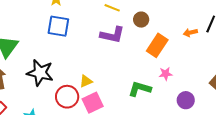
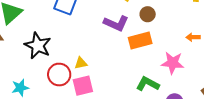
orange rectangle: (157, 45) -> (140, 41), moved, turned 30
pink star: (166, 74) -> (173, 63), moved, size x1.6
green L-shape: (140, 89) -> (148, 84), moved

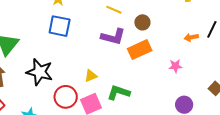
yellow triangle: (81, 63) -> (91, 76), moved
pink star: (173, 63) -> (175, 66), size x0.6
green L-shape: (148, 84) -> (119, 93), moved

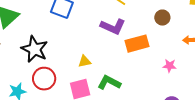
brown circle: (142, 22) -> (162, 18), moved
red circle: (66, 97) -> (44, 79), moved

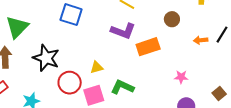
pink star: (170, 66) -> (181, 77), moved
red circle: (44, 79) -> (70, 83), moved

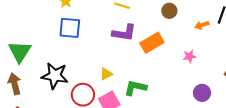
pink star: (181, 77) -> (189, 56), moved

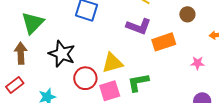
yellow triangle: (106, 74) -> (112, 63), size x1.6
green L-shape: (135, 88) -> (138, 82), turned -35

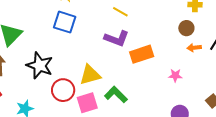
brown circle: (187, 14) -> (186, 28), moved
green L-shape: (138, 82) -> (116, 95), turned 55

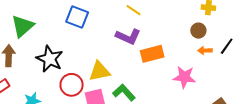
pink star: (175, 75) -> (184, 77), size x1.6

